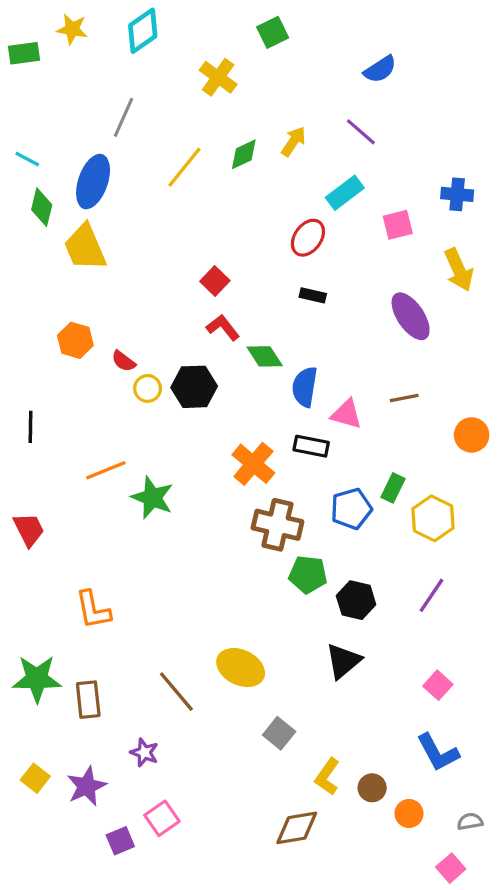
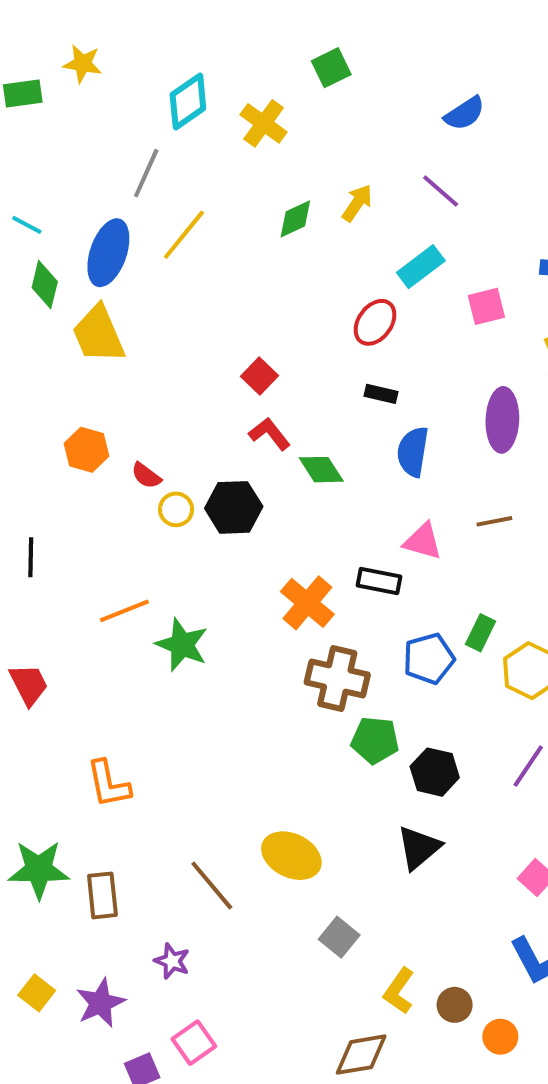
cyan diamond: (143, 31) -> (188, 101), moved
yellow line: (184, 167) -> (184, 235), moved
purple ellipse: (411, 316) -> (502, 420), turned 36
blue semicircle: (305, 387) -> (413, 452), moved

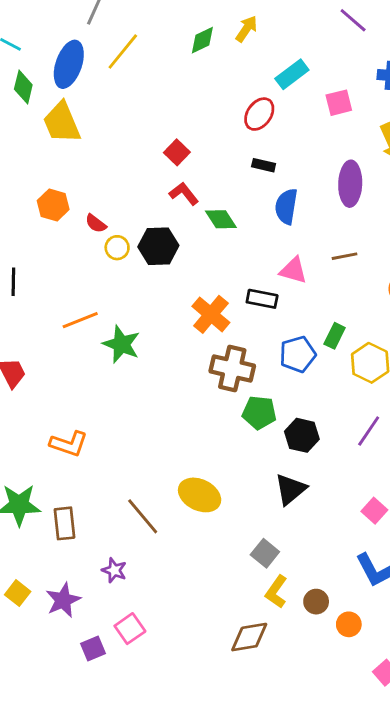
purple line: (441, 191) -> (353, 20), moved
orange L-shape: (108, 784) -> (69, 444), turned -60
gray square: (339, 937) -> (265, 553), moved

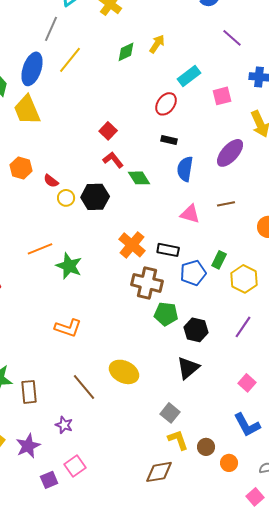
purple ellipse: (350, 184) -> (230, 153), turned 40
black rectangle: (262, 299) -> (168, 250), moved
orange L-shape: (69, 444) -> (68, 328), moved
yellow L-shape: (276, 592) -> (178, 440), turned 125

